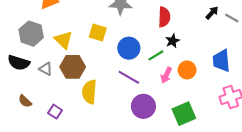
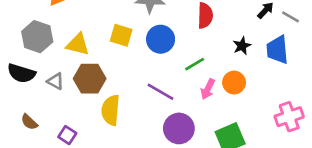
yellow triangle: (63, 40) -> (78, 44), turned -30
black star: (173, 41) -> (242, 46), moved
blue circle: (129, 48) -> (161, 39), moved
blue trapezoid: (221, 61) -> (277, 50), moved

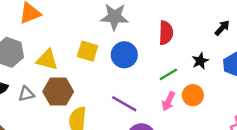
green line: (195, 64) -> (168, 74), moved
gray triangle: (56, 81) -> (26, 94), turned -42

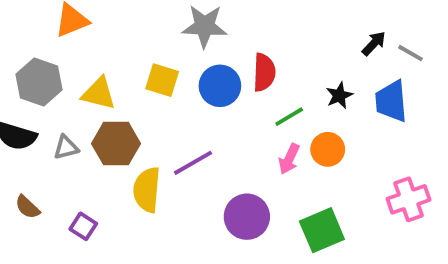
red semicircle: (166, 33) -> (264, 72), moved
purple line: (124, 104) -> (193, 163), moved, turned -60

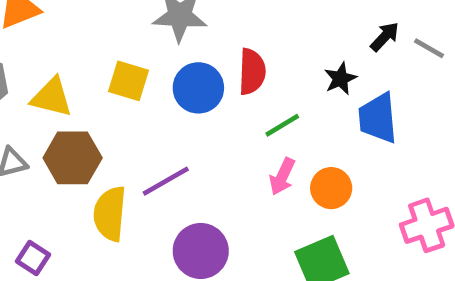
black star: (339, 95) -> (340, 79), moved
blue trapezoid: (391, 101) -> (378, 118), moved
orange circle: (328, 149) -> (331, 188), moved
purple circle: (247, 217) -> (201, 251), moved

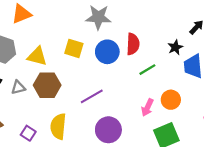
pink arrow: (282, 176) -> (147, 108), moved
yellow semicircle: (110, 214) -> (58, 126), moved

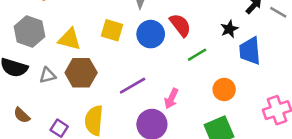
red semicircle: (133, 44) -> (180, 25), turned -40
pink arrow: (147, 108) -> (171, 99), moved

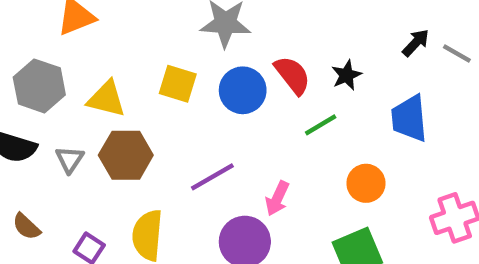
black star: (229, 29) -> (347, 75), moved
gray triangle: (48, 75) -> (70, 159), turned -42

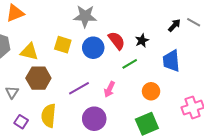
gray line: (457, 53) -> (194, 22), moved
gray triangle: (70, 159) -> (12, 92), moved
pink arrow: (277, 198) -> (109, 89), moved

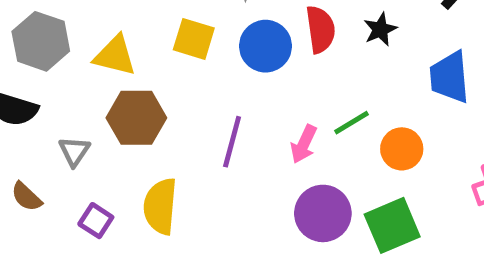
red semicircle: (117, 41) -> (320, 29), turned 30
green line: (130, 64) -> (352, 123), moved
purple line: (79, 88) -> (232, 142), turned -45
purple circle: (94, 119) -> (323, 213), moved

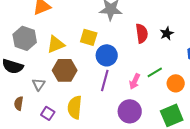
blue circle: (265, 46) -> (107, 55), moved
yellow triangle: (115, 56) -> (56, 44), turned -36
brown semicircle: (26, 197) -> (19, 103), turned 56
purple circle: (323, 213) -> (130, 111), moved

